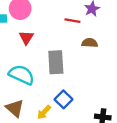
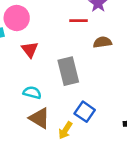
cyan semicircle: (22, 75) -> (32, 93), size x0.6
brown triangle: (15, 108) -> (39, 118), moved

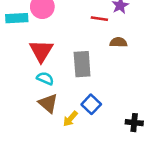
red triangle: (30, 50) -> (41, 51), moved, size x1.5

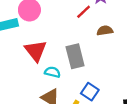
red line: (99, 19) -> (84, 12), turned -42
cyan semicircle: (45, 78) -> (52, 72), moved

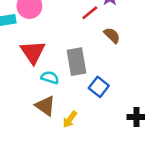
brown semicircle: (105, 31) -> (112, 35), turned 49
blue square: (90, 92) -> (99, 87), moved

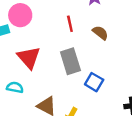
red line: (90, 13) -> (70, 24), moved, turned -56
cyan semicircle: (50, 77) -> (15, 87), moved

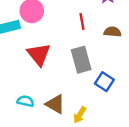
brown semicircle: (100, 33) -> (113, 32), turned -35
cyan semicircle: (15, 87) -> (25, 101), moved

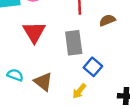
brown semicircle: (113, 32) -> (107, 20), turned -35
yellow arrow: (80, 115) -> (79, 91), moved

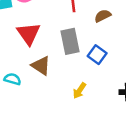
blue square: (93, 67) -> (97, 55), moved
brown triangle: (43, 82) -> (41, 66), moved

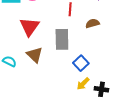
blue square: (97, 55) -> (81, 63), moved
yellow arrow: (79, 91) -> (83, 84), moved

